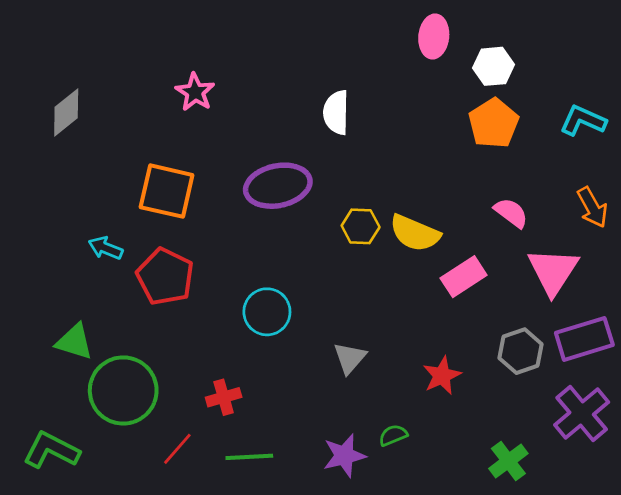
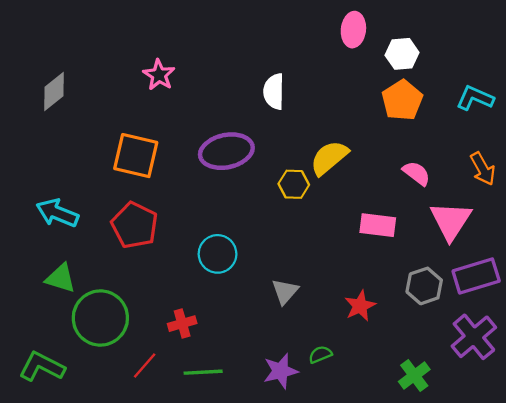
yellow semicircle: (415, 233) -> (329, 158), moved, turned 117
cyan arrow: (106, 248) -> (57, 213), moved, size x1.5
pink rectangle: (464, 277) -> (378, 225), turned 40

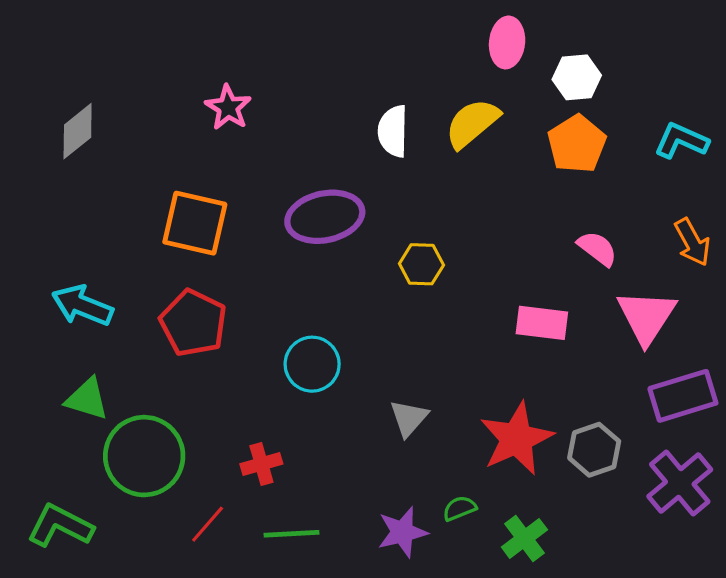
yellow semicircle: (329, 158) -> (472, 123), moved
gray hexagon: (424, 286) -> (594, 450), moved
red star: (360, 306) -> (517, 439), size x1.6
green cross: (414, 375) -> (524, 538), moved

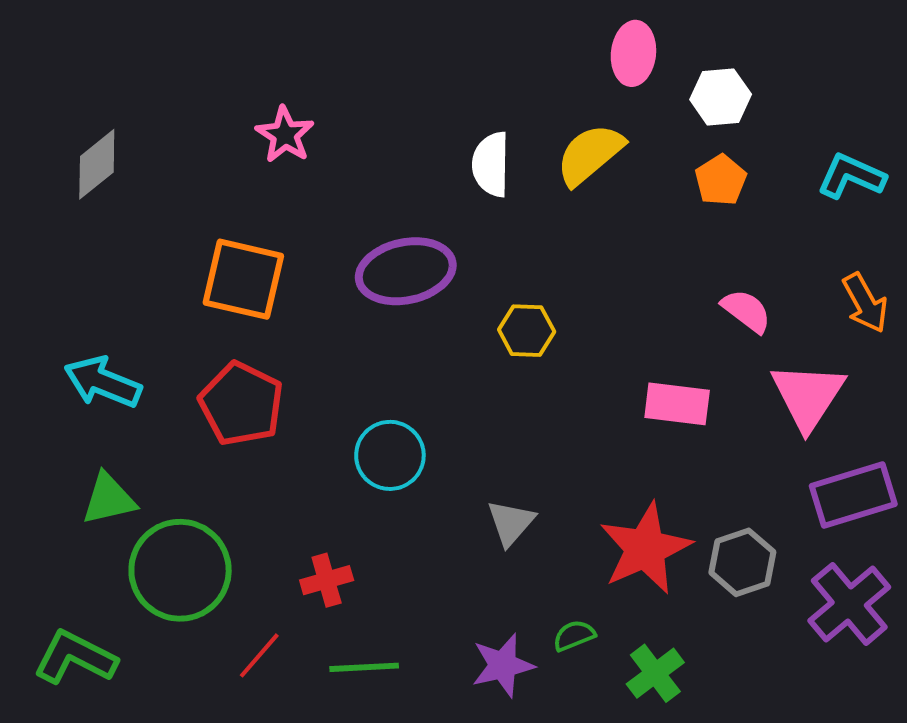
orange pentagon: (577, 144) -> (721, 180), size x0.7
green triangle: (87, 399) -> (109, 499), turned -30

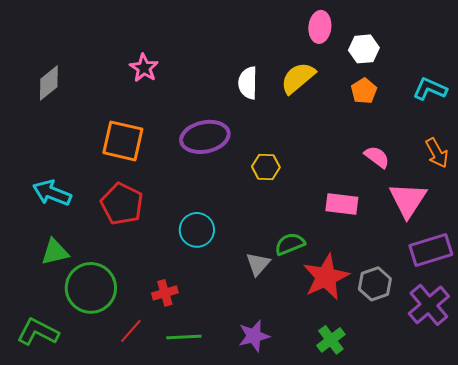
green semicircle: (574, 636) -> (290, 244), moved, size x1.4

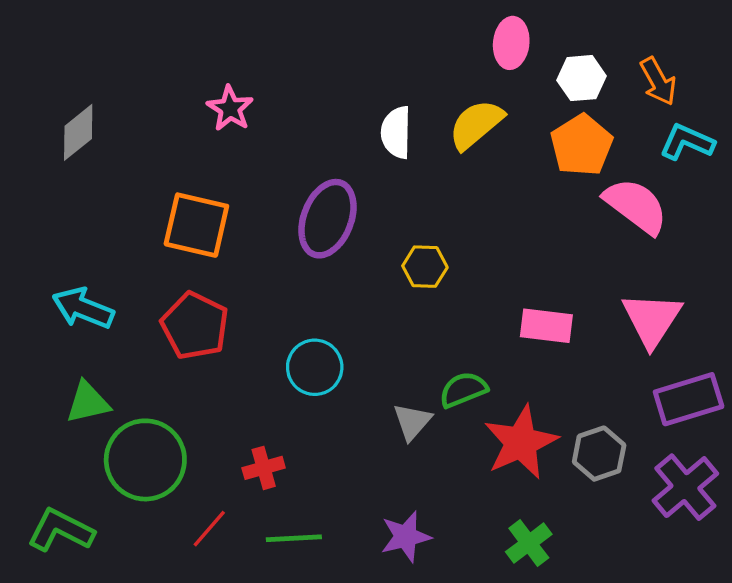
orange pentagon: (364, 91) -> (582, 145), size x1.5
purple ellipse: (205, 137) -> (327, 219), turned -57
orange arrow: (437, 153) -> (658, 81), moved
pink semicircle: (377, 157) -> (636, 206), moved, size x1.6

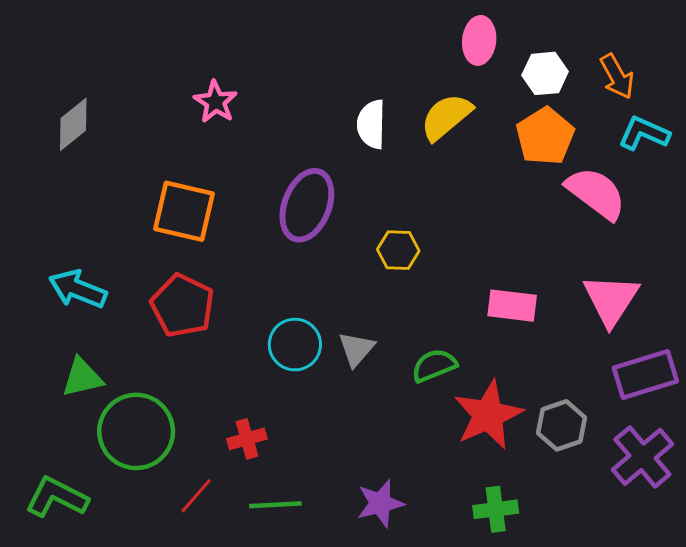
gray triangle: (412, 422) -> (356, 349), moved
green cross: (529, 543) -> (496, 509), turned 30

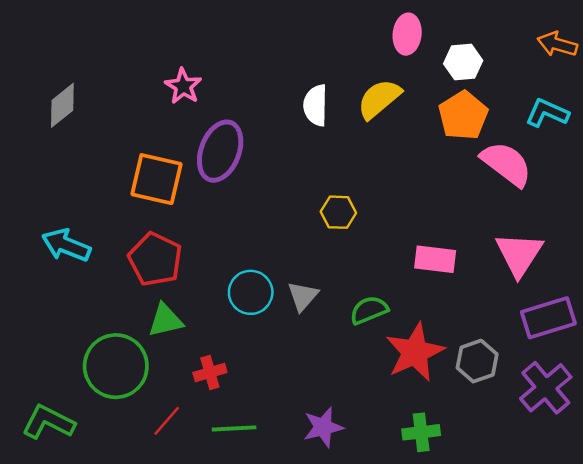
orange arrow: (617, 76) -> (557, 44), moved, turned 135
purple ellipse: (307, 205) -> (220, 151), moved
green triangle: (82, 377) -> (165, 320), moved

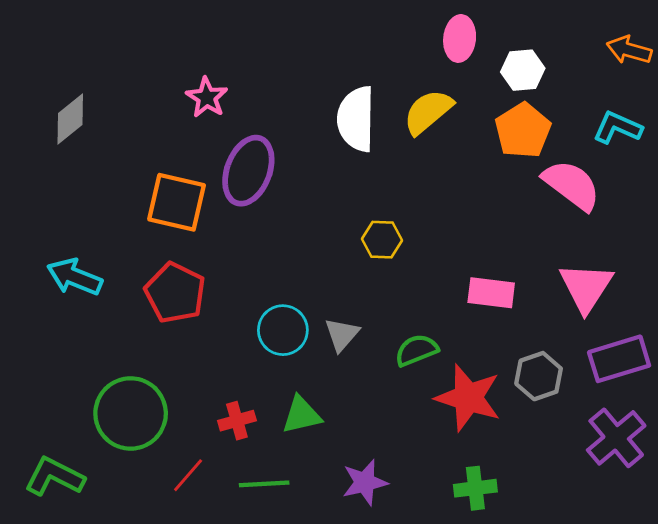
white semicircle: (316, 105) -> (356, 119), size x1.4
green triangle: (165, 320) -> (302, 415), moved
red star: (415, 352) -> (468, 398), turned -30
gray hexagon: (477, 361) -> (539, 376), moved

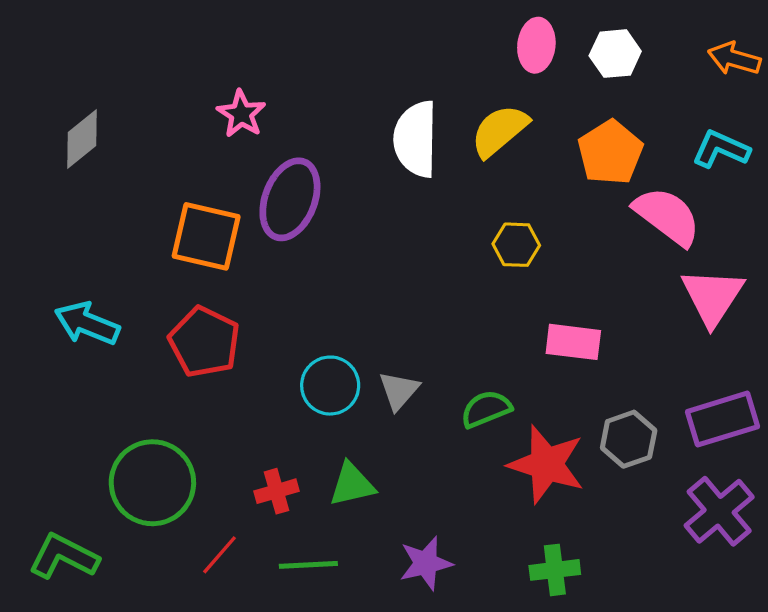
white hexagon: (523, 70) -> (615, 54), moved
yellow hexagon: (382, 240) -> (516, 245), moved
pink triangle: (586, 287) -> (712, 297), moved

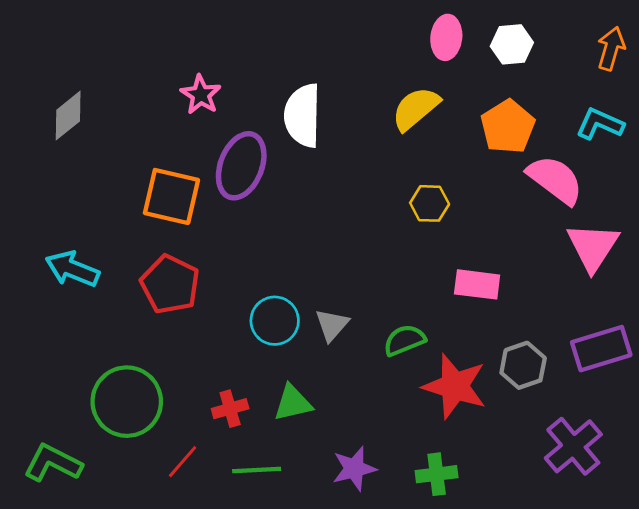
orange arrow: (734, 59) -> (611, 49), turned 90
white semicircle: (416, 139) -> (303, 116), moved
purple cross: (719, 511) -> (573, 446), moved
green cross: (555, 570) -> (437, 474), moved

